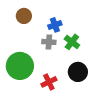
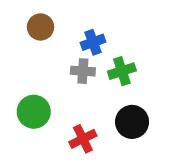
green cross: (72, 42) -> (122, 71), turned 35
green circle: (20, 66) -> (34, 112), size x0.7

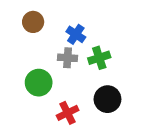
blue cross: (93, 42) -> (76, 34), turned -36
green circle: (34, 112) -> (39, 83), moved

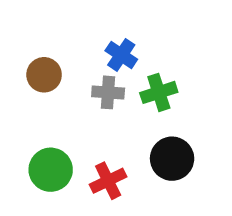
brown circle: (33, 22) -> (44, 75), moved
green circle: (39, 83) -> (51, 170), moved

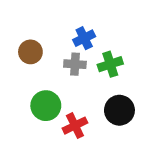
blue cross: (121, 55) -> (84, 38), turned 30
green circle: (51, 170) -> (46, 106), moved

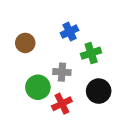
gray cross: (75, 64) -> (62, 72), moved

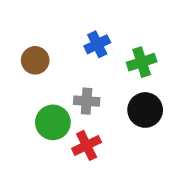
green cross: (91, 53) -> (142, 62), moved
black circle: (99, 91) -> (145, 110), moved

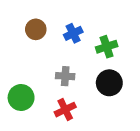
brown circle: (35, 60) -> (36, 29), moved
green circle: (53, 122) -> (21, 98), moved

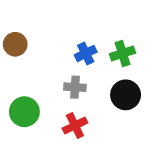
brown circle: (36, 29) -> (15, 44), moved
blue cross: (73, 33) -> (86, 53), moved

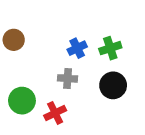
red cross: (75, 126) -> (55, 113), moved

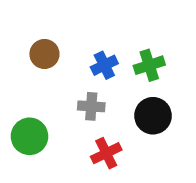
brown circle: (14, 40) -> (44, 54), moved
red cross: (55, 113) -> (106, 153), moved

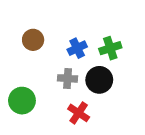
black circle: (153, 116) -> (99, 80), moved
red cross: (106, 153) -> (79, 113), turned -30

